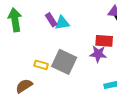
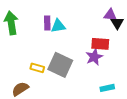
purple rectangle: (51, 20) -> (47, 23), turned 32
purple star: (98, 54) -> (94, 57), turned -30

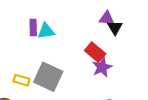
red rectangle: (100, 44) -> (95, 52), turned 36
purple star: (94, 57) -> (102, 67), moved

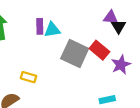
purple star: (102, 67) -> (121, 65), moved
gray square: (48, 77) -> (75, 53), moved

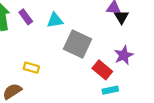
purple rectangle: (40, 26) -> (26, 17), moved, turned -35
red rectangle: (99, 50) -> (102, 70), moved

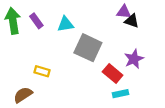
black triangle: (121, 17) -> (132, 21), turned -40

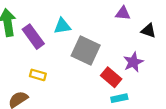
purple rectangle: (36, 21) -> (33, 37), moved, size x1.5
black triangle: (132, 21) -> (148, 31), moved

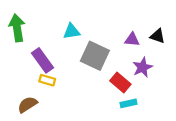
purple triangle: (123, 13) -> (132, 40), moved
purple rectangle: (33, 37) -> (43, 60), moved

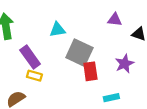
purple triangle: (132, 40) -> (115, 20), moved
red rectangle: (120, 83) -> (90, 71), moved, turned 42

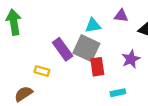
cyan triangle: (58, 30) -> (93, 25), moved
purple rectangle: (30, 57) -> (63, 49), moved

